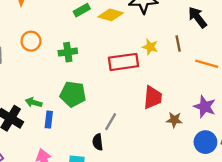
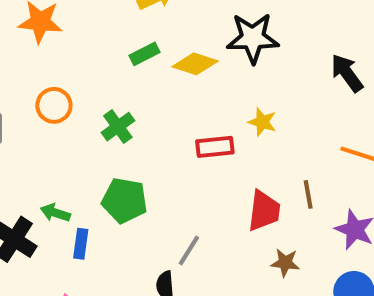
brown line: (178, 43) -> (308, 194), moved
green cross: (68, 52) -> (118, 127), turned -30
red rectangle: (123, 62) -> (215, 147), size x0.7
brown star: (174, 120) -> (285, 263), moved

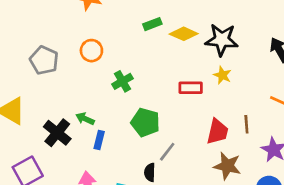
black star: (253, 38) -> (222, 40), moved
green cross: (118, 127) -> (122, 81), moved
green pentagon: (124, 200) -> (145, 122), moved
brown star: (285, 263) -> (227, 166), size x1.5

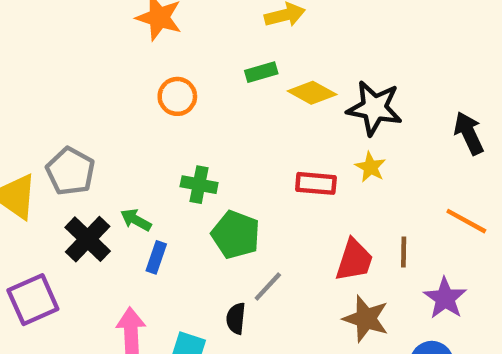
orange circle: (91, 51) -> (177, 96), moved
gray pentagon: (44, 60) -> (70, 171), moved
green cross: (122, 81) -> (199, 185), moved, turned 36

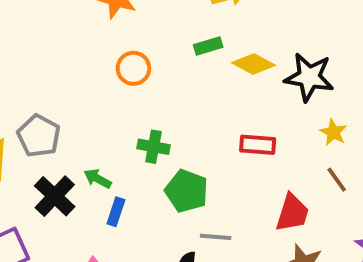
yellow star: (370, 167) -> (333, 132), moved
brown line: (404, 252) -> (337, 180), moved, turned -36
gray line: (268, 286) -> (216, 237), turned 52

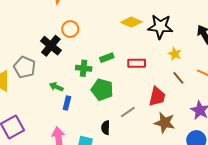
green rectangle: (208, 46) -> (107, 58), moved
black cross: (55, 196) -> (51, 46), moved
gray line: (216, 237) -> (128, 112), moved, turned -35

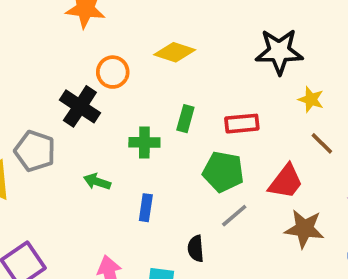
yellow diamond: (131, 22) -> (175, 52), moved
green rectangle: (107, 58) -> (185, 119), turned -48
green pentagon: (102, 90) -> (223, 172), moved
red trapezoid: (157, 97) -> (286, 182), turned 30
blue rectangle: (67, 103) -> (146, 208), moved

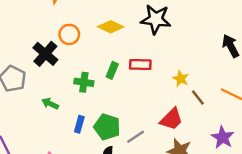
black star: (279, 52) -> (156, 19), moved
yellow star: (311, 99) -> (181, 79), moved
red rectangle: (242, 124) -> (140, 64), moved
green pentagon: (223, 172) -> (107, 127), moved

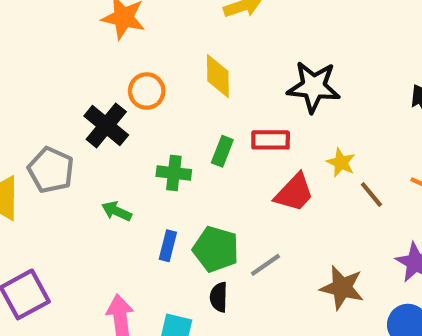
black star: (156, 19) -> (314, 87), moved
yellow diamond: (111, 27) -> (218, 76), turned 65
red trapezoid: (171, 119) -> (294, 193), moved

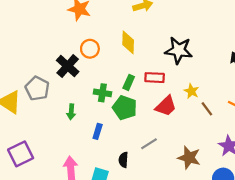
green arrow: (117, 211) -> (71, 112), turned -112
green pentagon: (216, 249) -> (125, 108), moved

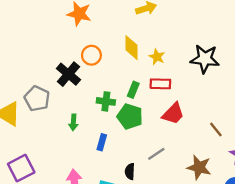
black star: (179, 50) -> (205, 59), moved
yellow star: (191, 91) -> (157, 57), moved
brown line: (207, 109) -> (216, 129), moved

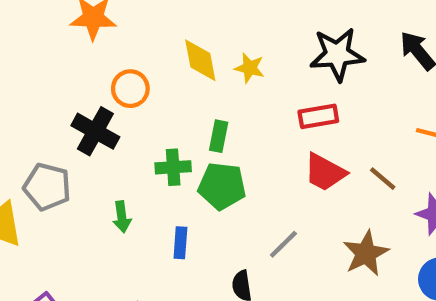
red rectangle: (160, 84) -> (318, 116), moved
red trapezoid: (173, 114) -> (325, 172), moved, turned 85
brown star: (199, 167) -> (366, 253), turned -30

